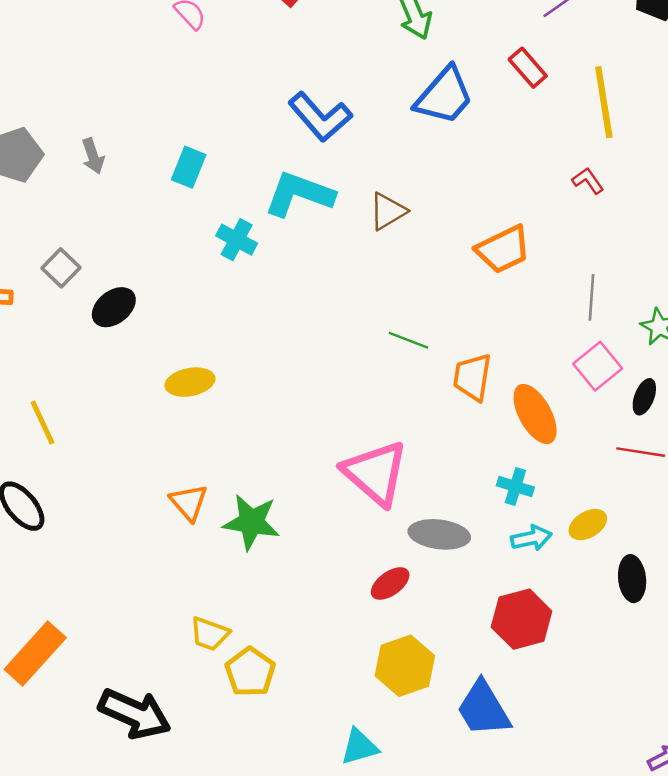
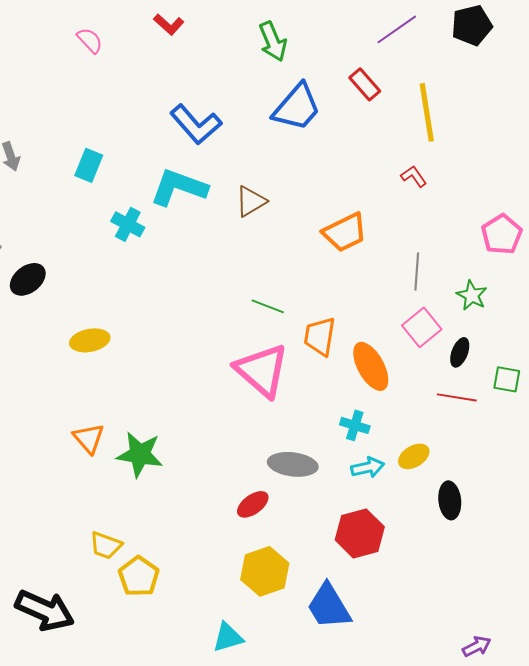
pink triangle: (375, 473) -> (262, 370), moved

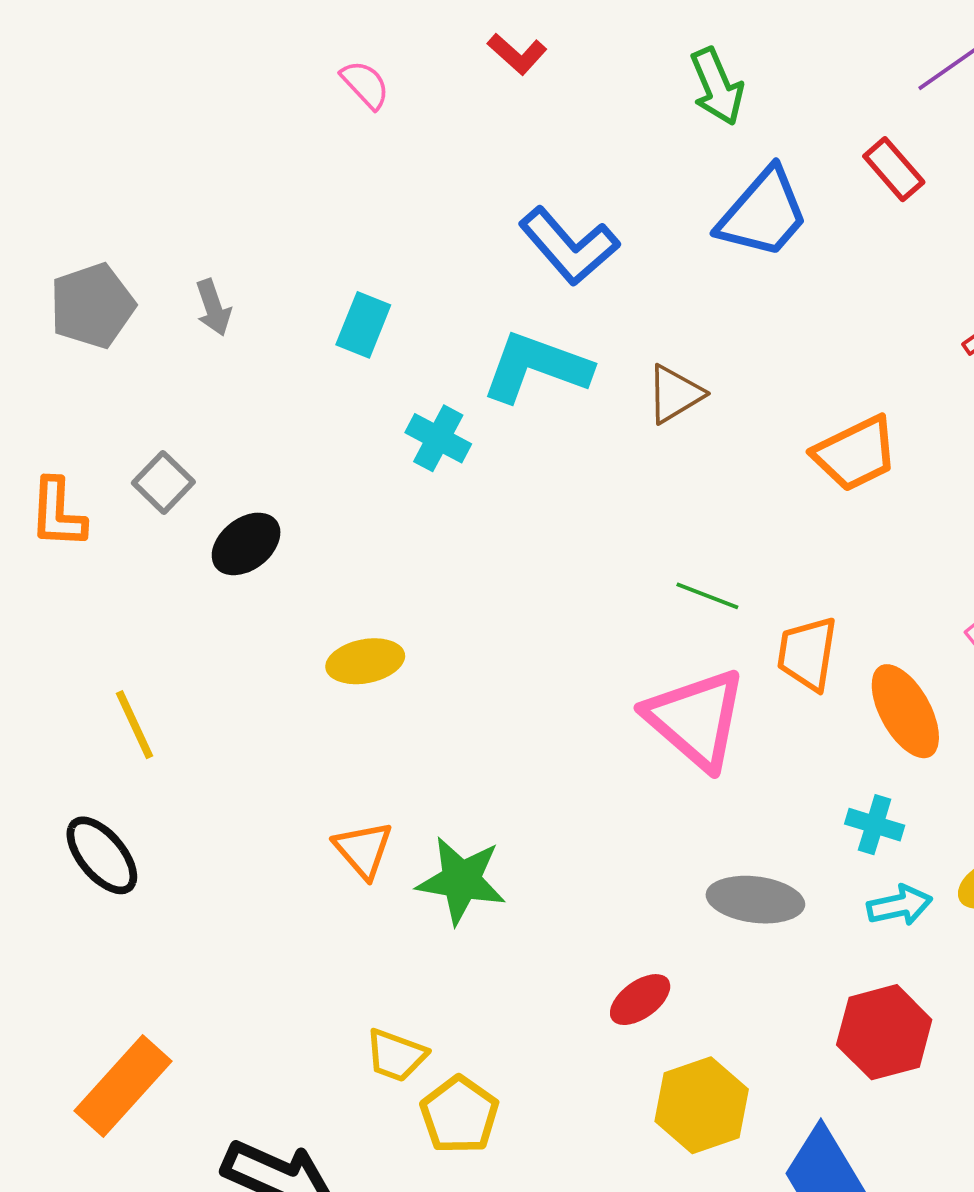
red ellipse: (253, 504) -> (640, 1000), moved

